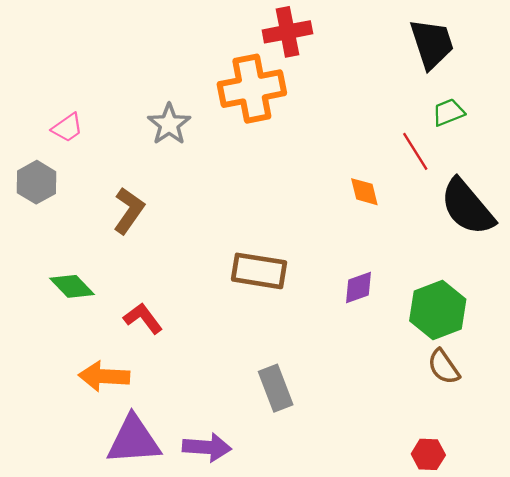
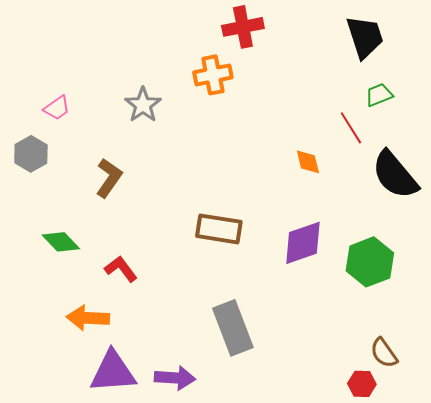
orange cross: (252, 89) -> (213, 75), size x0.7
purple diamond: (358, 288) -> (303, 243), size x1.6
brown semicircle: (444, 367) -> (384, 353), moved
gray rectangle: (276, 388) -> (233, 328), size x1.4

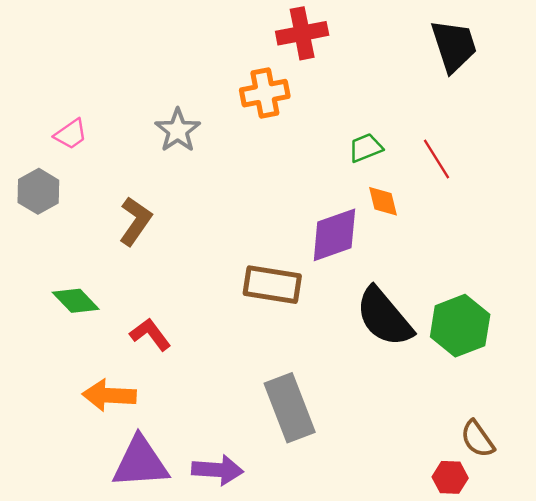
green trapezoid: (379, 95) -> (366, 148), moved
black semicircle: (395, 175) -> (384, 317), moved
purple diamond: (303, 243) -> (334, 235), moved

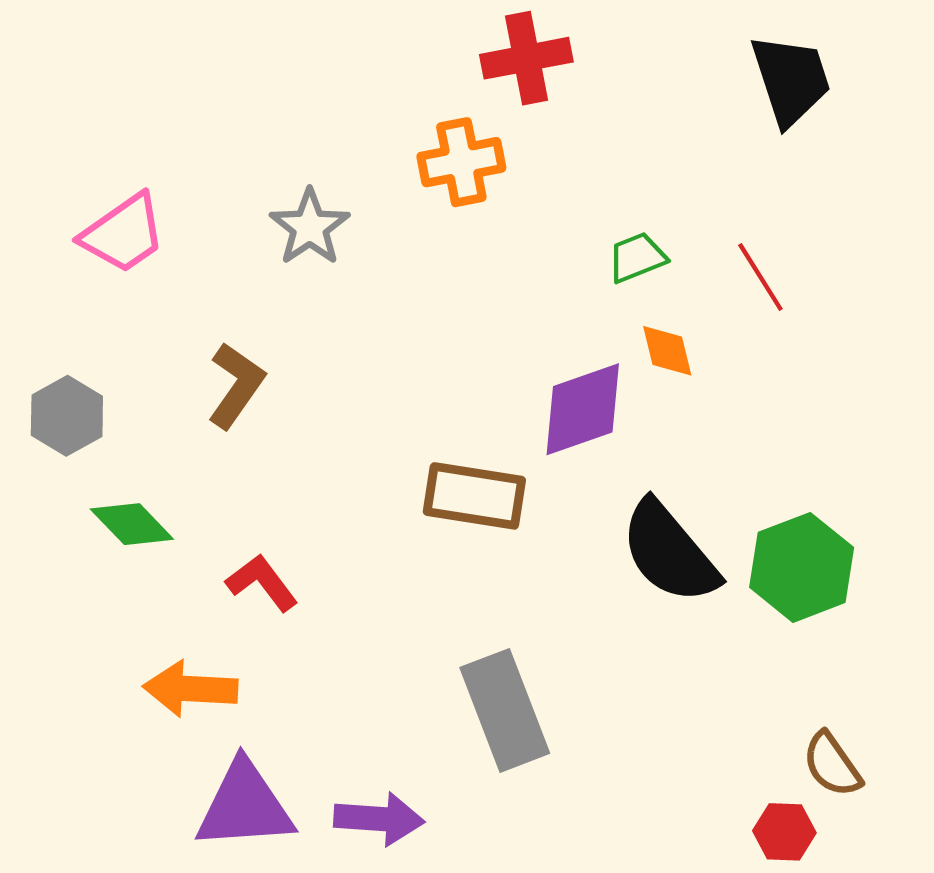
pink trapezoid: (71, 134) -> (123, 234), size x1.5
gray hexagon: (38, 191) -> (67, 416), moved

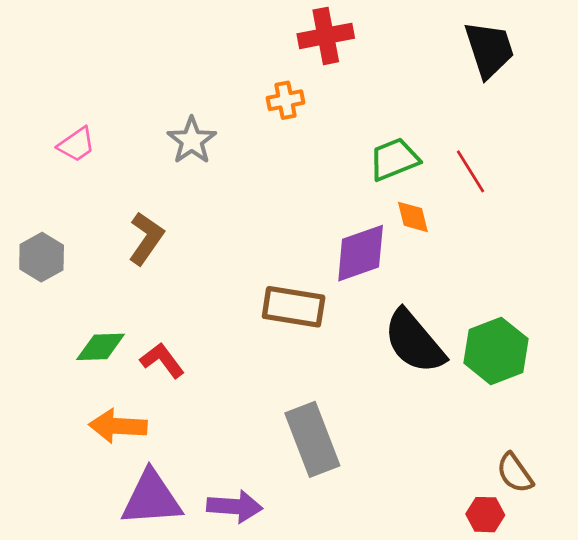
orange cross: (461, 162) -> (286, 100), size x0.7
pink trapezoid: (123, 234) -> (76, 145), size x0.7
green trapezoid: (637, 258) -> (394, 159), size x1.4
green diamond: (132, 524) -> (101, 347), moved, turned -48

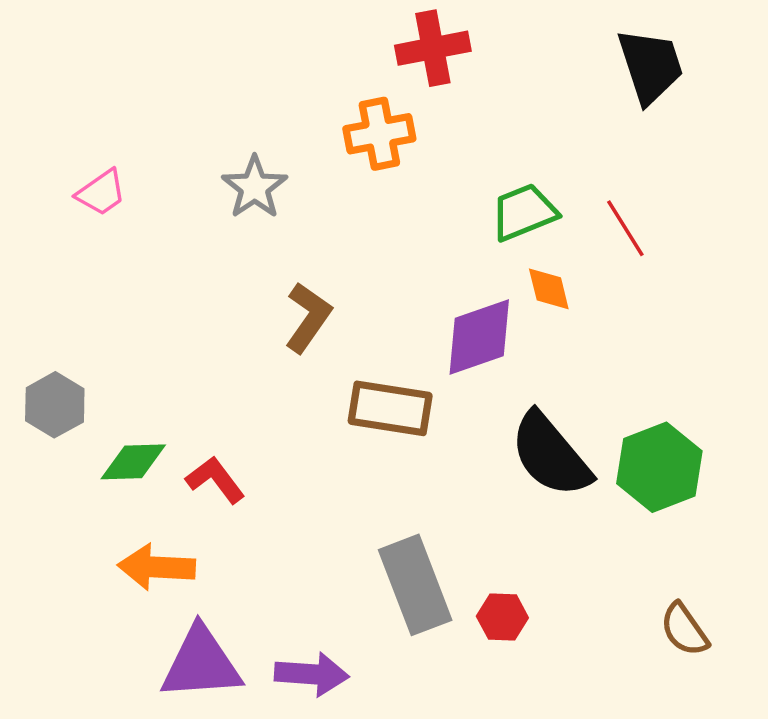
orange cross: (286, 100) -> (379, 134), size x1.4
brown L-shape: (146, 238) -> (308, 317), moved
gray hexagon: (42, 257) -> (55, 405), moved
red hexagon: (485, 515) -> (502, 617), moved

